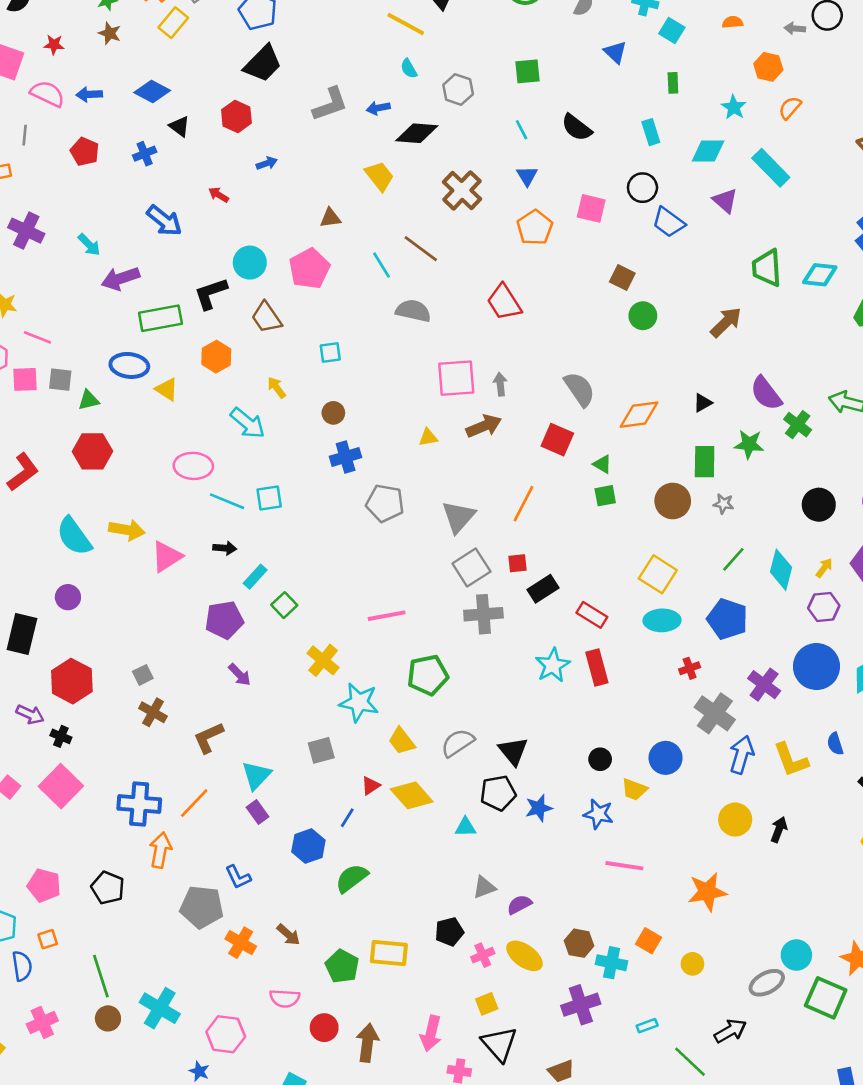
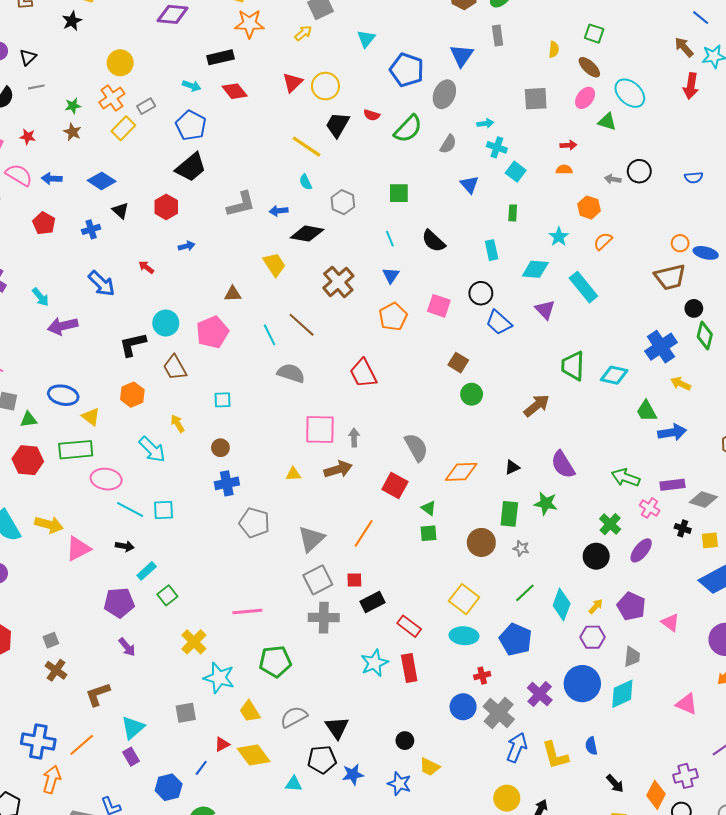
green rectangle: (160, 318) -> (76, 450), moved
green cross: (798, 425) -> (610, 524), moved
blue circle: (666, 758) -> (463, 707), moved

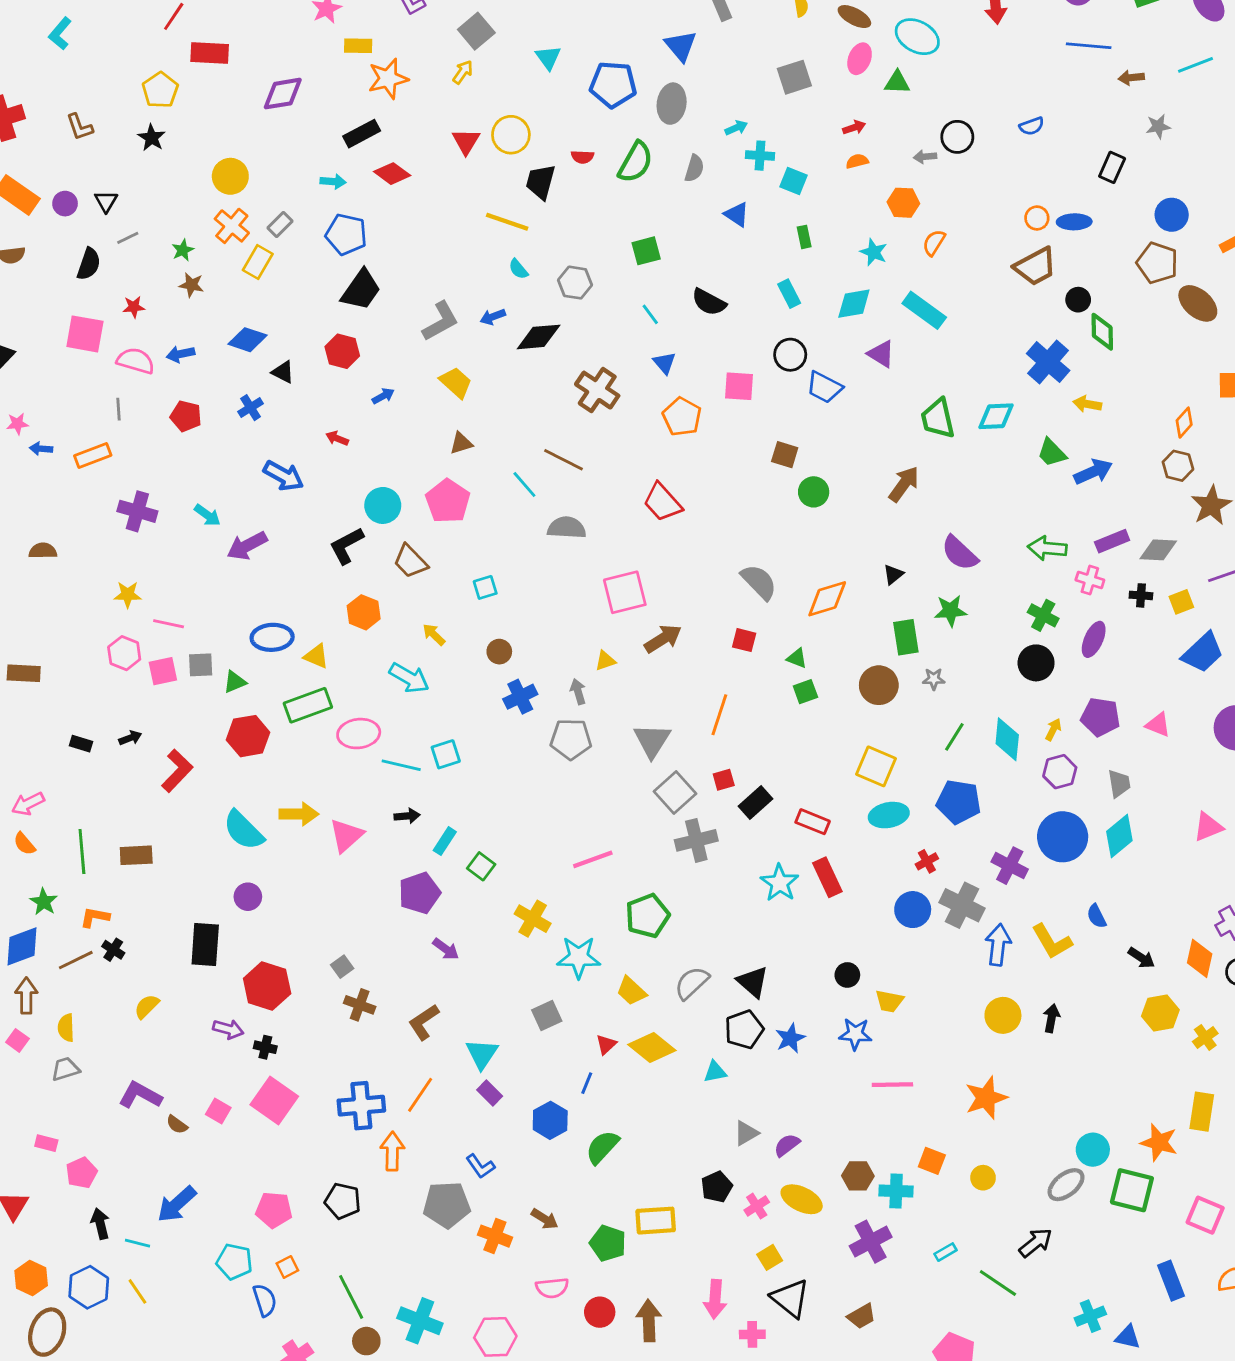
yellow trapezoid: (274, 265) -> (456, 383), moved
gray arrow: (354, 438) -> (578, 692), moved
red square: (395, 486) -> (744, 640), size x0.7
pink triangle: (687, 704) -> (1208, 827), turned -30

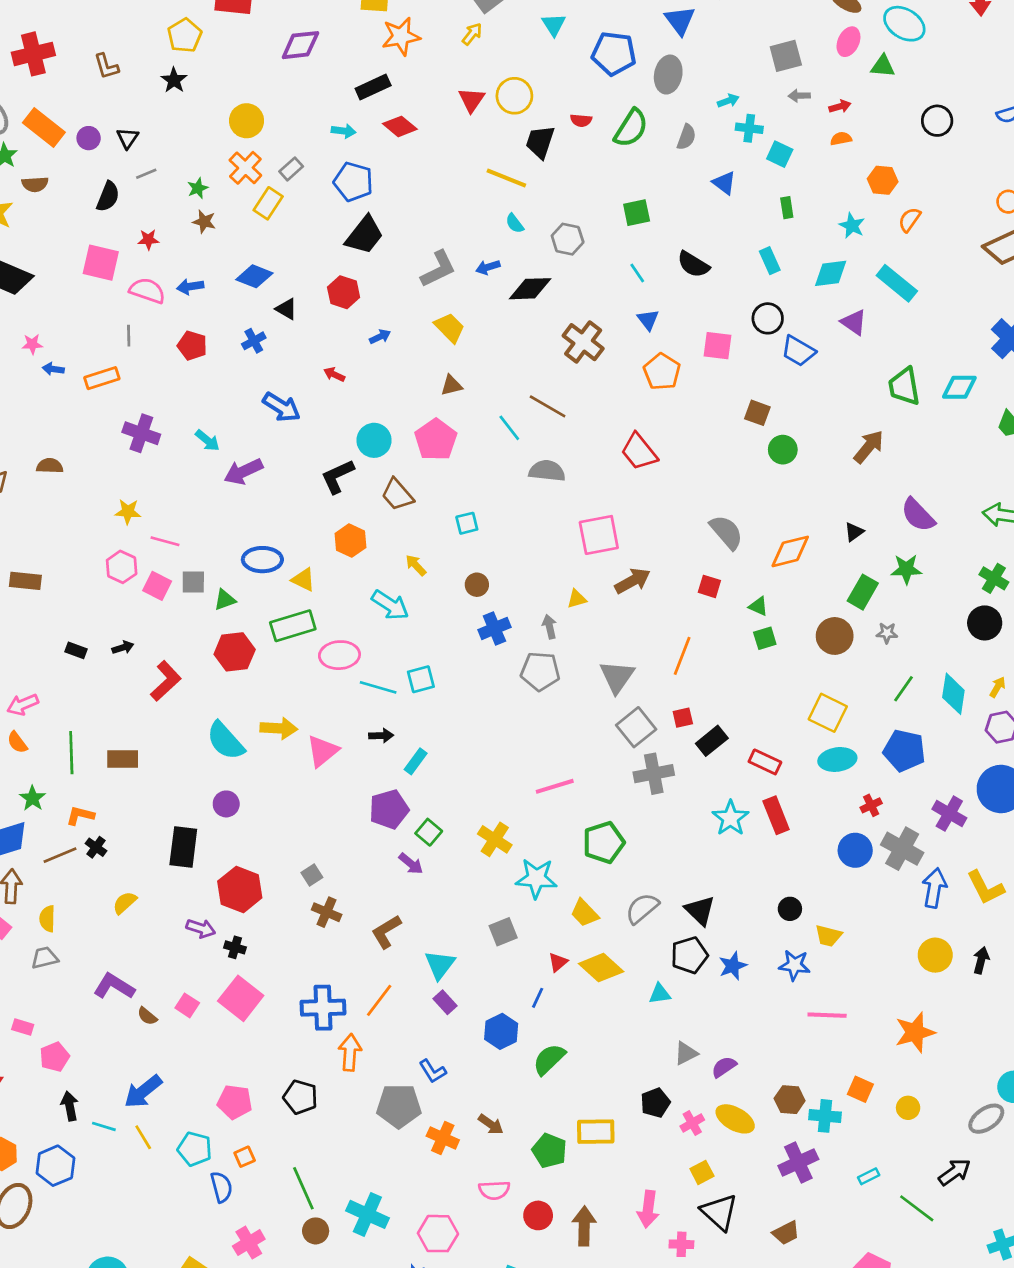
gray arrow: (925, 157) -> (799, 96), moved
green rectangle: (906, 637) -> (863, 592), turned 36
pink square: (163, 671) -> (157, 586), turned 36
green square: (481, 866) -> (429, 832), moved
yellow line: (137, 1291) -> (143, 1137), moved

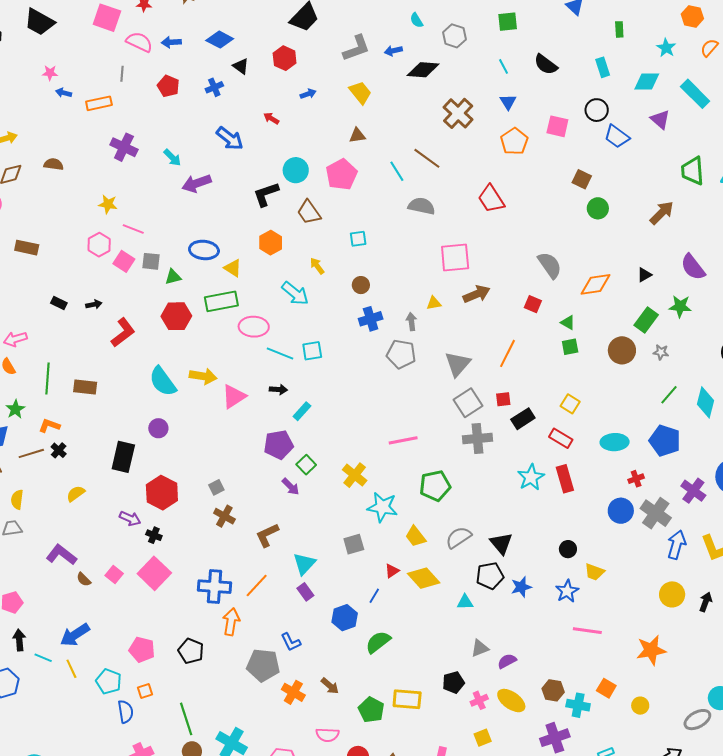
yellow square: (828, 713) -> (570, 404), moved, size x0.7
blue star: (794, 965) -> (567, 591), turned 30

